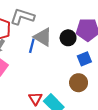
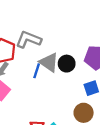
black circle: (68, 38) -> (67, 64), moved

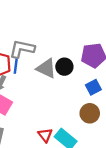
blue line: (37, 71) -> (16, 66), moved

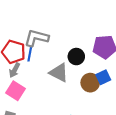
gray triangle: (46, 68) -> (59, 73), moved
brown circle: (90, 113) -> (90, 83), moved

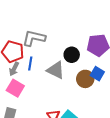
blue line: (30, 54) -> (30, 64), moved
blue square: (103, 77) -> (97, 74), turned -32

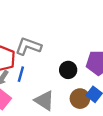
gray triangle: (56, 70) -> (44, 101), moved

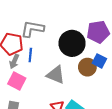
black circle: (68, 70) -> (72, 43), size x1.6

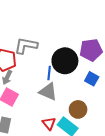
blue line: (30, 55) -> (49, 73), moved
brown circle: (87, 67) -> (78, 109), moved

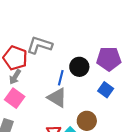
black circle: (65, 61) -> (79, 67), size x0.7

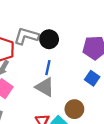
black circle: (79, 67) -> (49, 39), moved

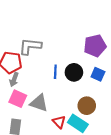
black circle: (49, 39) -> (74, 72), moved
gray triangle: (45, 87) -> (39, 103), moved

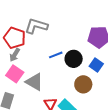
blue line: (55, 72) -> (56, 55), turned 56
brown circle: (87, 106) -> (83, 84), moved

